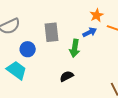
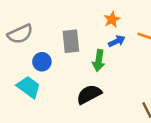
orange star: (97, 15) -> (112, 19), moved
black semicircle: (67, 76) -> (89, 94), size x1.5

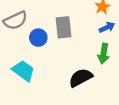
green arrow: (99, 61) -> (104, 54), moved
blue circle: (42, 62) -> (38, 38), moved

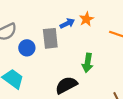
blue arrow: (107, 27) -> (67, 23), moved

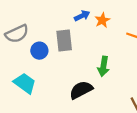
blue arrow: (67, 23) -> (82, 16), moved

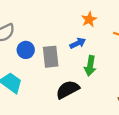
blue arrow: (82, 16) -> (78, 43), moved
gray rectangle: (64, 40) -> (51, 57), moved

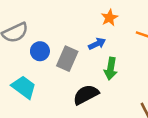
gray rectangle: (51, 57) -> (67, 59), turned 30

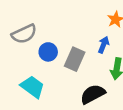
blue arrow: (97, 44) -> (104, 45), turned -42

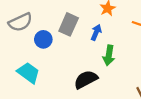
gray rectangle: (75, 59) -> (69, 24), moved

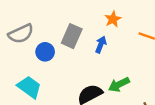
green arrow: (109, 55) -> (119, 85), moved, turned 54

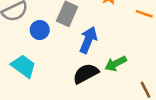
blue arrow: (101, 45) -> (88, 40), moved, size x1.5

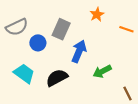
black semicircle: (86, 74) -> (57, 78), moved

